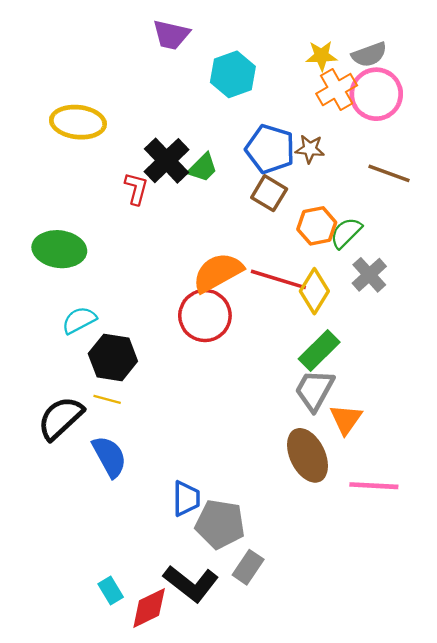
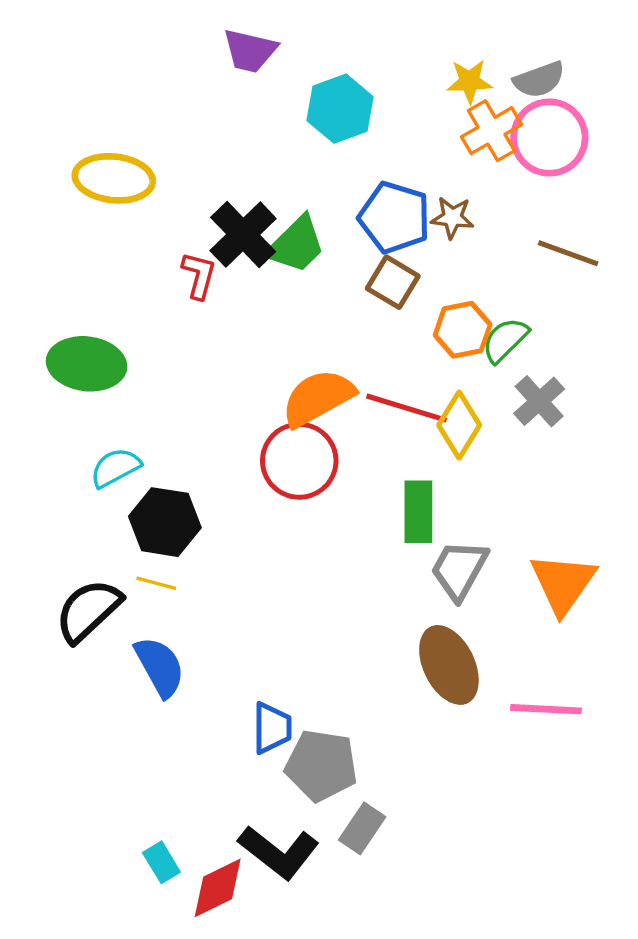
green trapezoid: (203, 168) -> (296, 245), size x1.4
green rectangle: (319, 350) -> (418, 512), moved, turned -45
orange triangle: (346, 419) -> (563, 583), moved, size x1.4

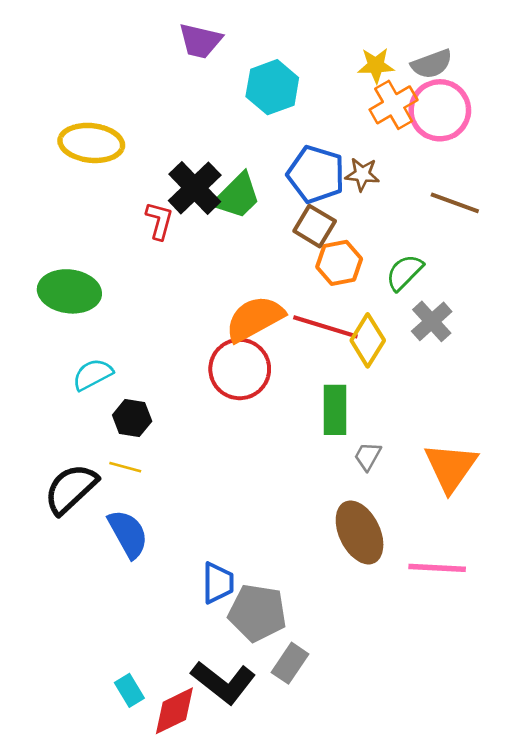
orange hexagon: (463, 330) -> (339, 263), moved
black hexagon: (165, 522) -> (132, 418), size x0.7
gray trapezoid: (459, 570) -> (368, 456), size x0.6

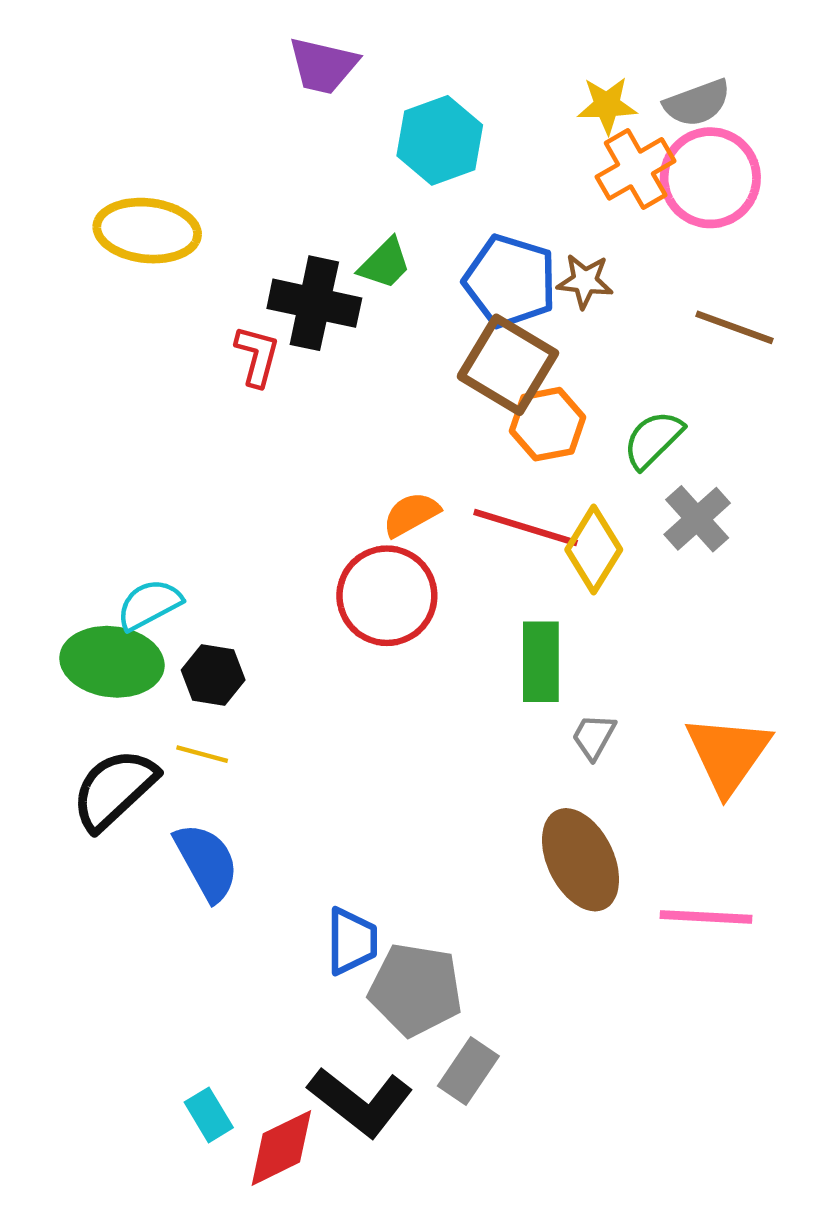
black cross: (195, 188) -> (314, 303), turned -34
green trapezoid: (237, 196) -> (385, 264), moved, size x0.7
brown square: (315, 226) -> (508, 365), size x1.4
green ellipse: (69, 291) -> (112, 662), moved
orange semicircle: (255, 319) -> (411, 514), size x0.6

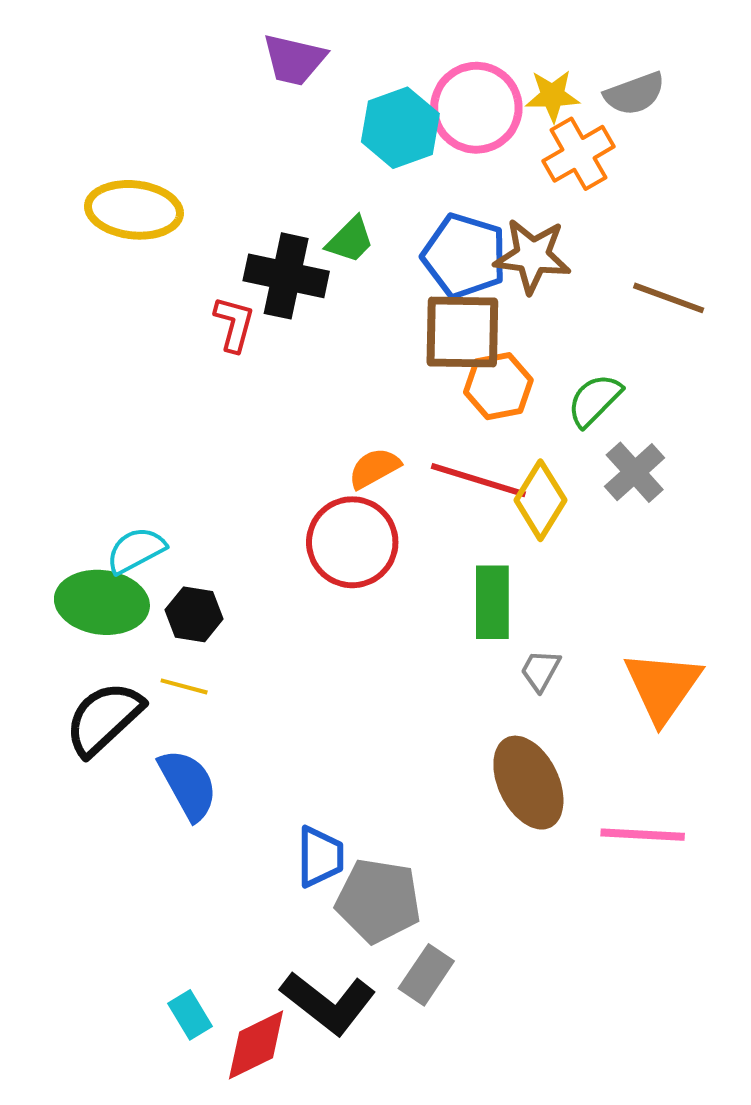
pink circle: (710, 178) -> (476, 108), moved
brown star: (585, 281) -> (532, 256), size x1.5
brown square: (508, 365) -> (462, 332), turned -30

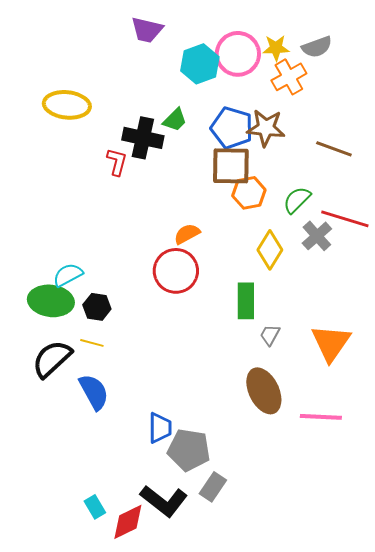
red line: (478, 480) -> (345, 219), moved

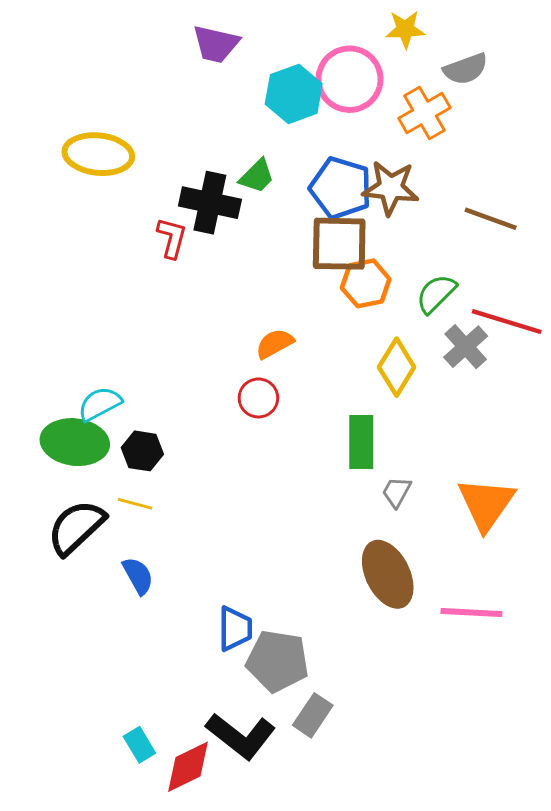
yellow star: (276, 48) -> (405, 29), moved
red circle: (176, 271) -> (258, 398), size x0.6
blue semicircle: (94, 392) -> (138, 576), size x0.7

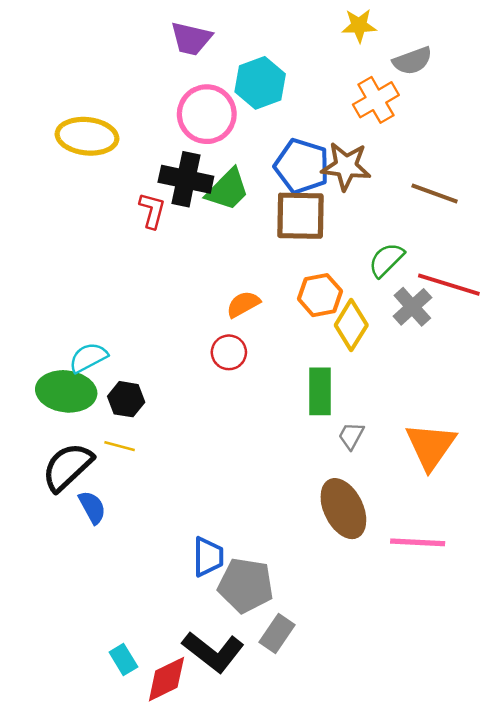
pink circle: (350, 79) -> (207, 114), moved
green trapezoid: (257, 176) -> (228, 190), moved, size x1.4
orange hexagon: (366, 283) -> (320, 295), moved
blue semicircle: (138, 576) -> (92, 507), moved

